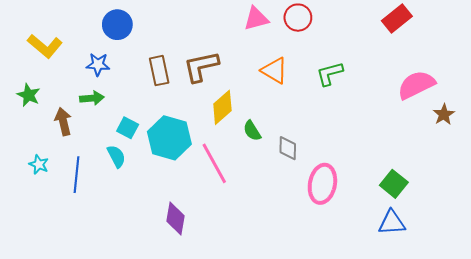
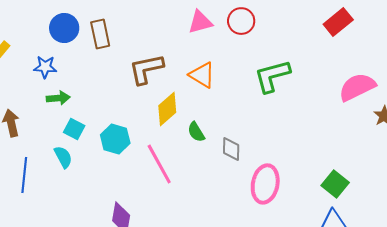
brown rectangle: (159, 71) -> (100, 34), moved
orange triangle: (274, 71) -> (202, 75), moved
green L-shape: (330, 74) -> (272, 76), size x1.4
green arrow: (92, 98) -> (58, 98), moved
cyan hexagon: (169, 138) -> (115, 139), size x0.7

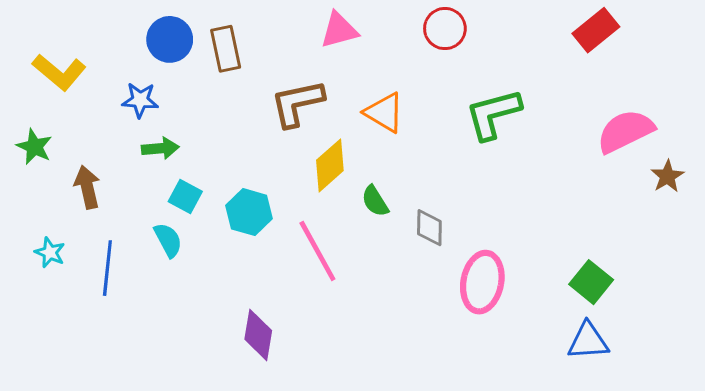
pink triangle: (200, 22) -> (339, 30), moved

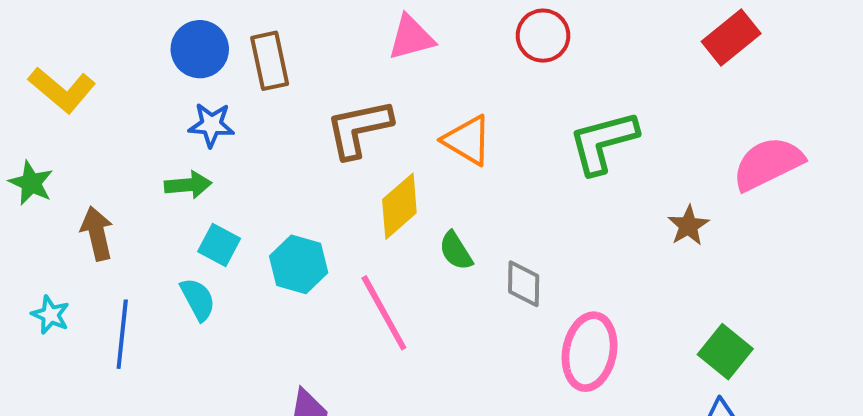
blue star: (140, 100) -> (211, 125), moved
brown star: (667, 176) -> (688, 226), moved

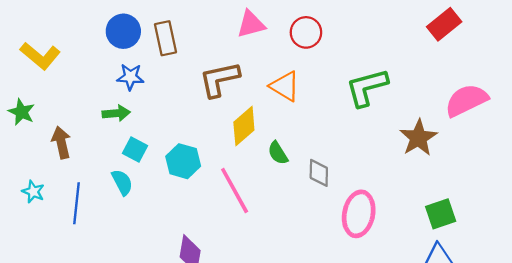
red circle: (543, 36) -> (306, 32), moved
brown star: (688, 226) -> (418, 138), size x1.5
green square: (725, 352) -> (441, 214), turned 32

